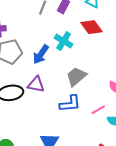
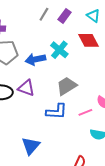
blue arrow: (41, 54) -> (35, 59), turned 36
pink line: (98, 110) -> (85, 112), moved

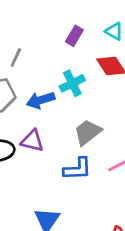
gray line: (44, 14) -> (16, 58), moved
cyan cross: (59, 50) -> (72, 83), turned 30

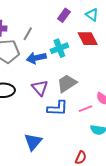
gray line: (16, 58) -> (28, 34), moved
purple triangle: (32, 141) -> (40, 88), moved, turned 30

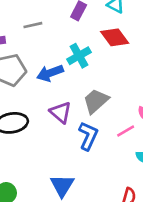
gray line: (28, 34) -> (33, 25), moved, turned 56
blue L-shape: (58, 108) -> (88, 136), turned -60

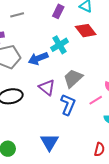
gray line: (33, 25) -> (17, 15), moved

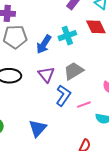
blue arrow: (38, 58) -> (44, 44), turned -48
pink line: (96, 100) -> (84, 105), moved

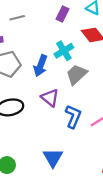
gray trapezoid: (74, 71) -> (77, 74), moved

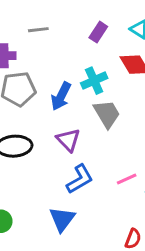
gray trapezoid: (77, 74) -> (107, 114), turned 95
blue L-shape: (73, 116) -> (80, 179), moved, turned 30

